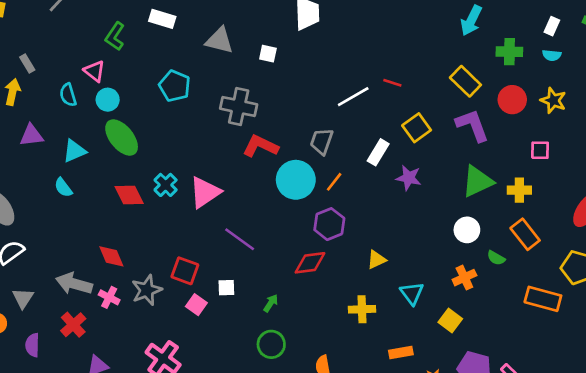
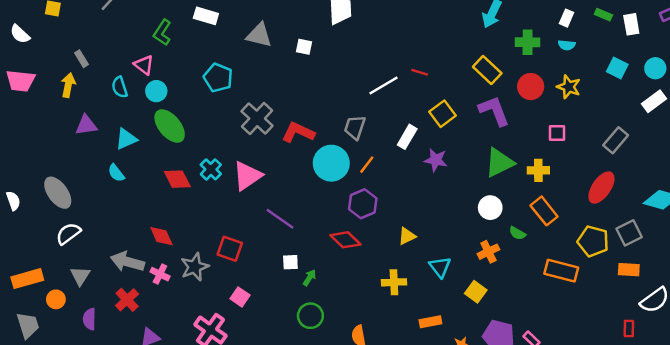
gray cross: (239, 106) -> (257, 118), moved, turned 32
red diamond: (310, 263) -> (345, 240), turned 52
white square: (226, 288) -> (290, 262), moved
pink square: (196, 305) -> (240, 297), moved

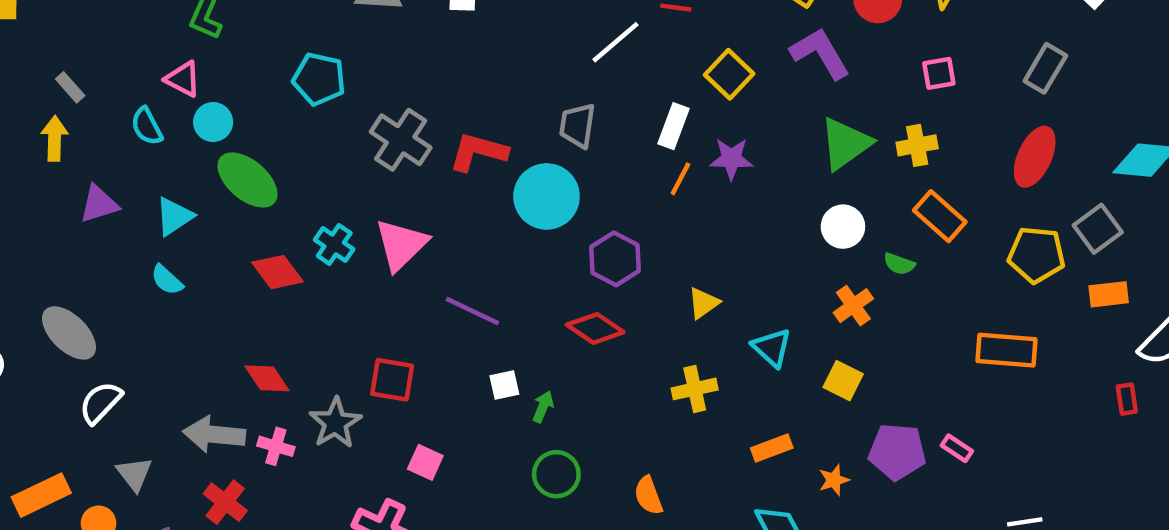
orange line: (367, 165) -> (680, 179), moved
orange rectangle: (561, 271) -> (1007, 350), moved

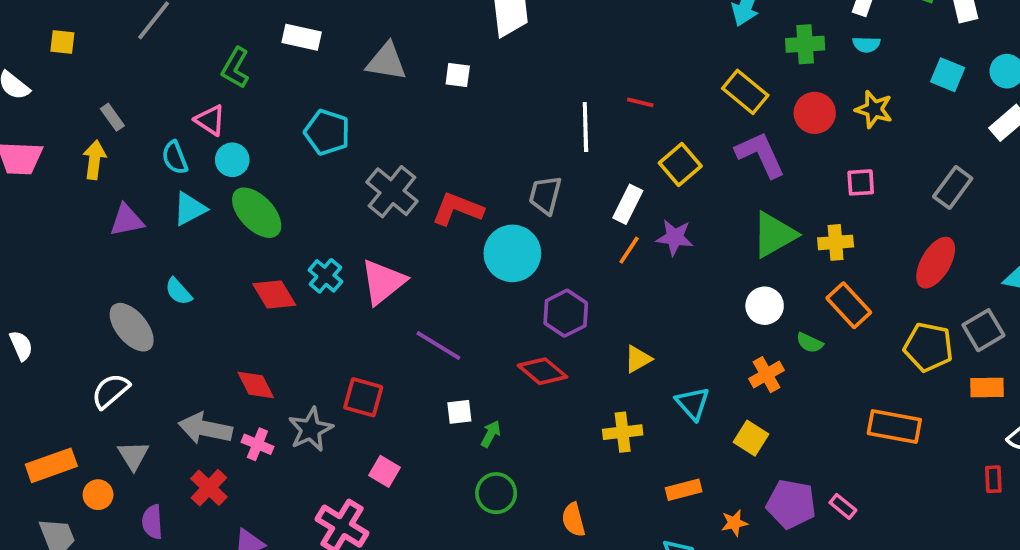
white line: (616, 42) -> (585, 127), turned -57
cyan triangle: (174, 216) -> (190, 209), moved
gray ellipse: (69, 333) -> (132, 327), moved

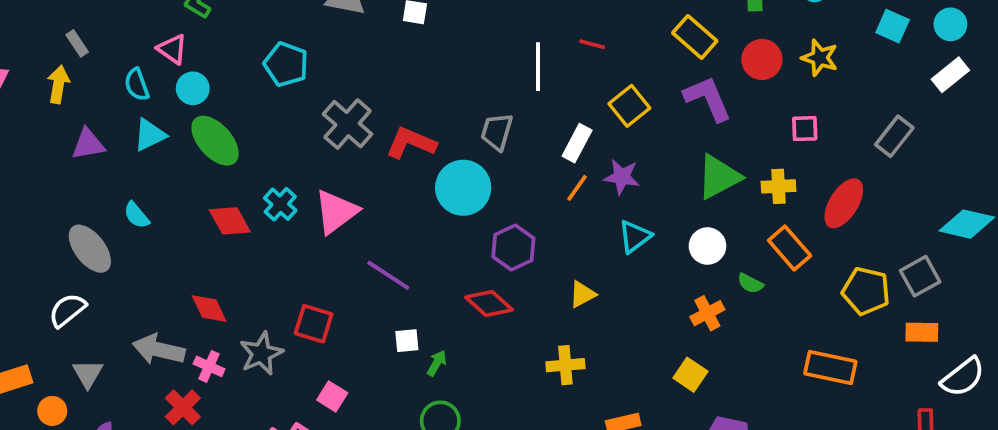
red ellipse: (936, 263) -> (844, 203), moved
cyan triangle: (693, 403) -> (635, 237), moved, turned 33
red cross: (209, 488) -> (183, 407), moved

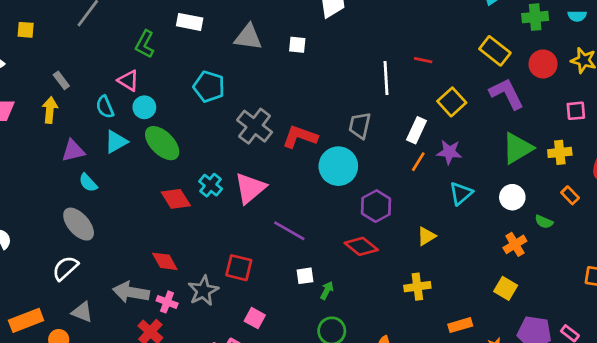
cyan semicircle: (137, 215) -> (88, 183), moved
orange rectangle: (790, 248) -> (570, 195), size x0.6
gray triangle: (88, 374) -> (82, 312), turned -35

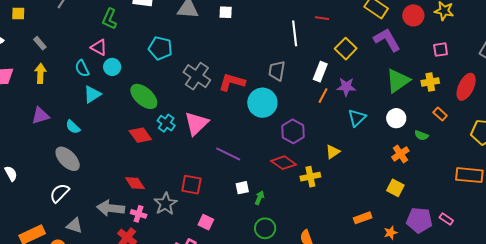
gray rectangle: (61, 80) -> (40, 43), moved
green ellipse: (162, 143) -> (144, 96), moved
purple triangle: (73, 151) -> (40, 116), moved
yellow cross: (417, 287) -> (310, 177), moved

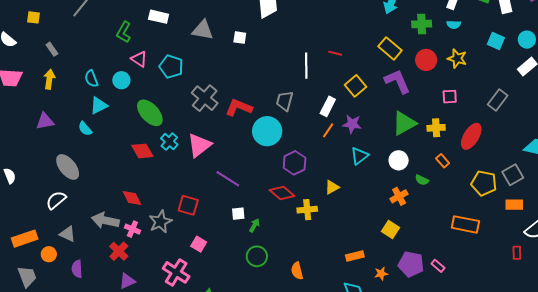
pink triangle: (99, 47) -> (139, 59), moved
cyan semicircle: (73, 127) -> (85, 129), moved

